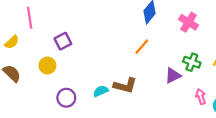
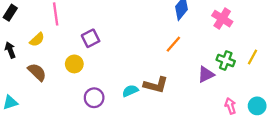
pink arrow: (201, 97) -> (230, 106), moved

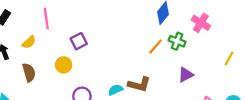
green cross: (226, 60) -> (177, 41), moved
brown semicircle: (37, 72) -> (29, 73), turned 30

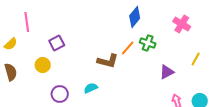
pink cross: (201, 23) -> (182, 24), moved
purple triangle: (186, 75) -> (167, 72), moved
brown L-shape: (139, 84) -> (108, 61), moved

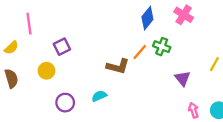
pink cross: (182, 24) -> (184, 15), moved
purple triangle: (167, 72) -> (183, 78), turned -42

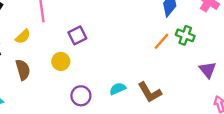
brown L-shape: (118, 66) -> (150, 92), moved, turned 45

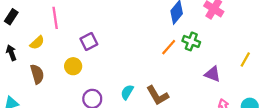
purple triangle: (208, 70) -> (213, 74), turned -30
cyan semicircle: (118, 89) -> (127, 92), turned -35

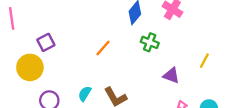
orange line: (169, 47) -> (103, 48), moved
yellow circle: (73, 66) -> (30, 67), size x1.5

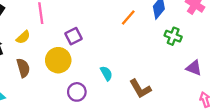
orange line: (103, 48) -> (128, 18), moved
cyan semicircle: (85, 94) -> (106, 73), moved, turned 120

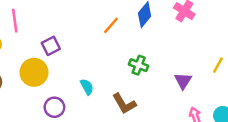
green cross: (173, 36) -> (139, 65), moved
purple triangle: (194, 68) -> (183, 81), turned 42

